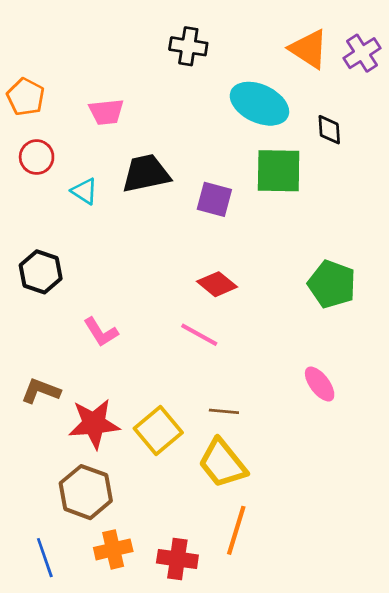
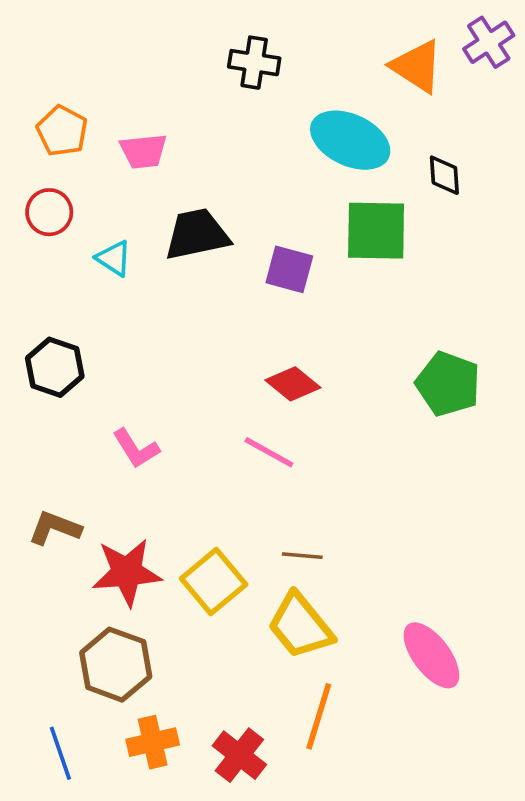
purple cross: (362, 53) -> (489, 42), moved
orange pentagon: (26, 97) -> (62, 131), moved
pink ellipse: (320, 384) -> (431, 655), moved, size x1.4
red cross: (177, 559) -> (239, 755), turned 30

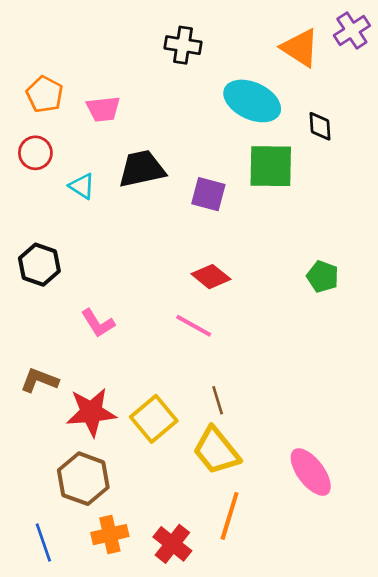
green pentagon: (448, 384) -> (323, 277), size x0.7
brown line: (302, 556) -> (218, 400), turned 68

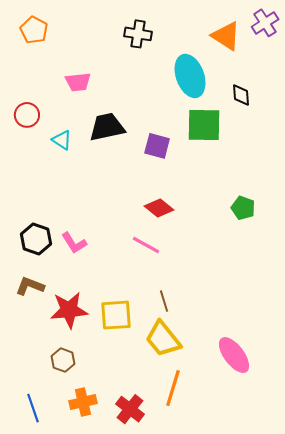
orange pentagon: (45, 94) -> (34, 30), moved
cyan ellipse: (252, 101) -> (190, 76), turned 45
black hexagon: (39, 265) -> (36, 239), moved
yellow square: (154, 419) -> (116, 315), turned 36
brown hexagon: (83, 479) -> (63, 360), size x0.6

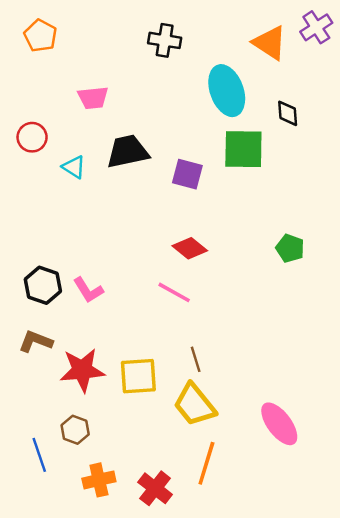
blue line: (33, 408) -> (39, 455), moved

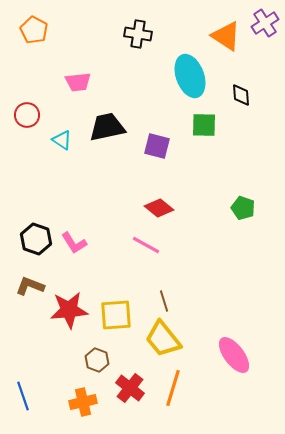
green square: (243, 149) -> (204, 125), size x0.7
brown hexagon: (75, 430) -> (97, 360), moved
blue line: (39, 455) -> (23, 396), moved
red cross: (155, 488) -> (130, 388), moved

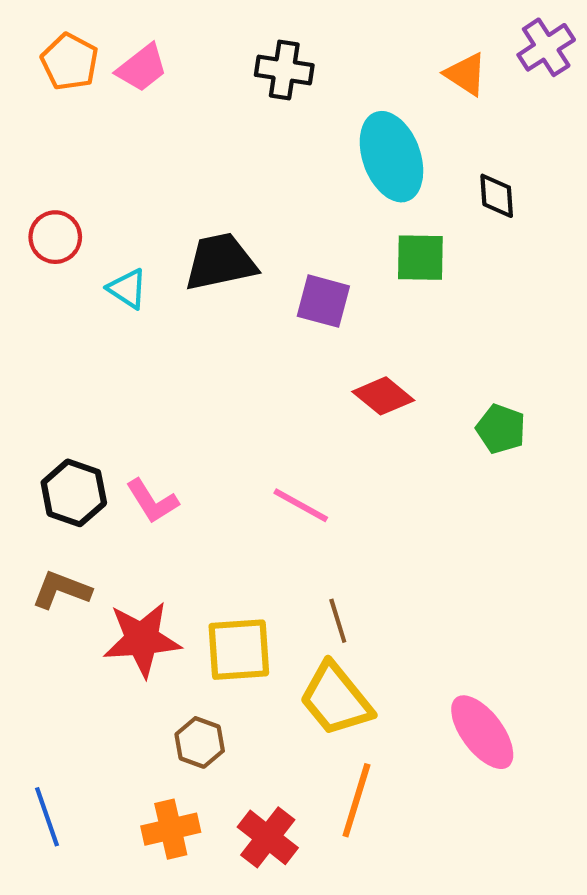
orange triangle: (226, 36) -> (466, 74), size x0.7
pink trapezoid: (78, 82) -> (142, 68), moved, turned -32
red diamond: (159, 208) -> (383, 396), moved
red cross: (130, 388) -> (268, 837), moved

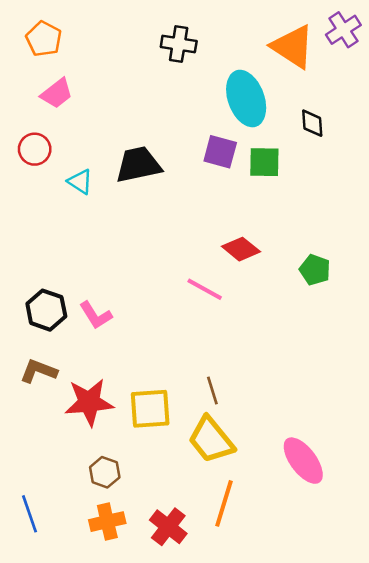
pink trapezoid: (142, 68) -> (57, 93), moved
orange triangle: (466, 74) -> (293, 47), size x1.6
purple square: (323, 301) -> (220, 152), moved
pink line: (301, 505) -> (205, 289), moved
brown hexagon: (200, 742) -> (105, 472), moved

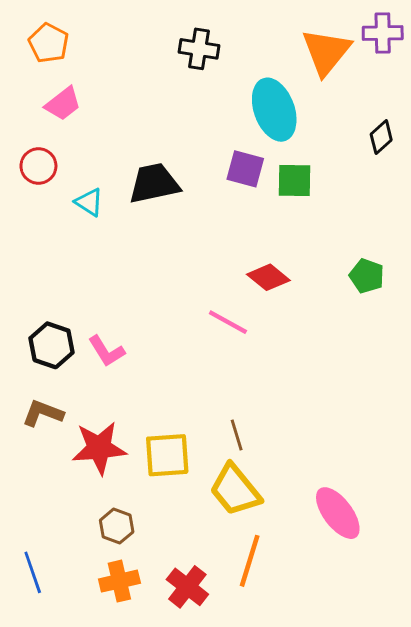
purple cross: (343, 30) -> (383, 33), turned 32
orange triangle: (293, 47) -> (326, 52), turned 36
black diamond: (312, 123) -> (381, 137), moved, turned 52
green pentagon: (315, 270) -> (367, 276), moved

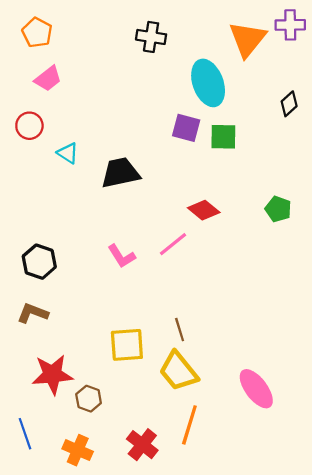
black trapezoid: (154, 183) -> (120, 173), moved
pink line: (228, 322) -> (173, 244), turned -68
pink L-shape: (106, 351) -> (121, 256), moved
red star: (99, 448) -> (52, 374), moved
orange cross: (119, 581) -> (78, 450), moved, turned 36

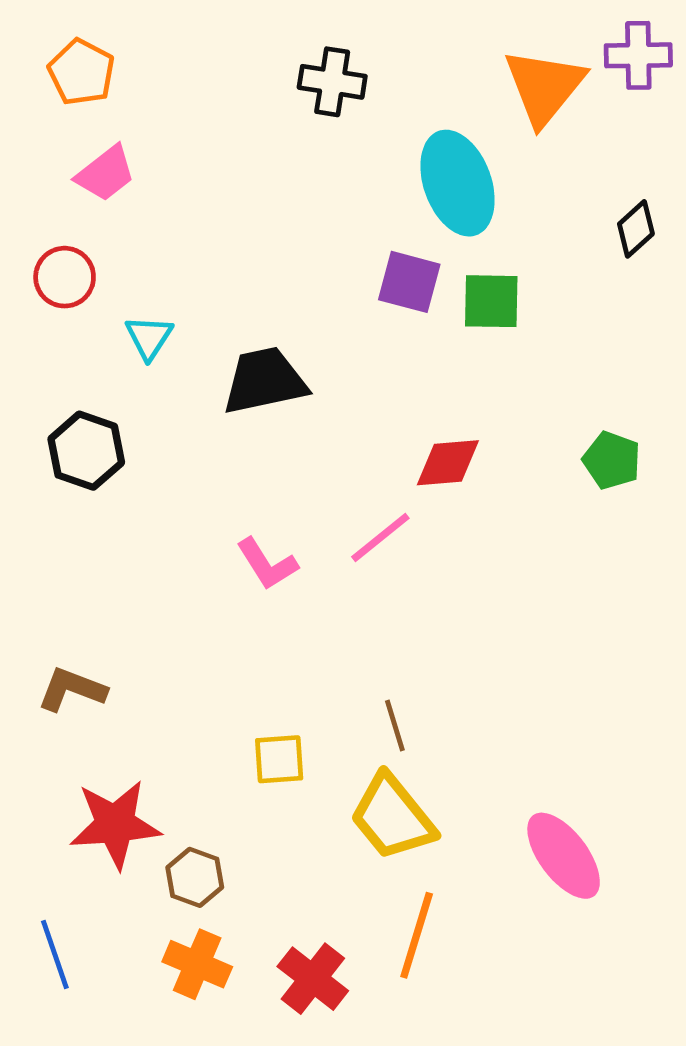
cyan triangle: (68, 153) -> (149, 337), turned 30
red diamond: (204, 210) -> (448, 463), turned -44
black hexagon: (39, 262) -> (86, 451), moved
yellow square: (127, 345) -> (279, 759), size x0.7
orange cross: (78, 450) -> (197, 964), moved

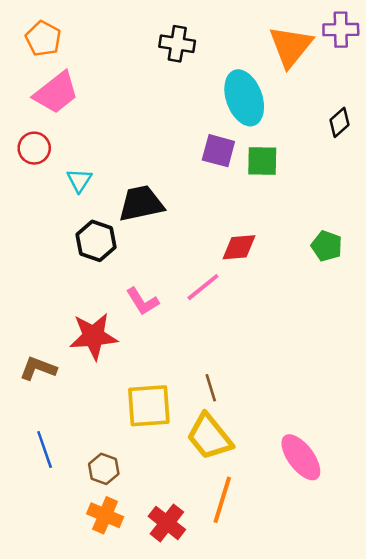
pink trapezoid: (106, 173) -> (56, 93), size x1.4
black hexagon: (86, 451) -> (96, 241), moved
yellow square: (279, 759) -> (149, 406), size x1.6
red star: (115, 824) -> (93, 336), moved
blue line: (55, 955) -> (45, 450), moved

